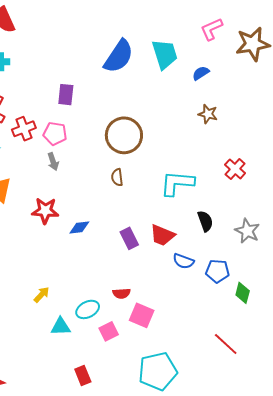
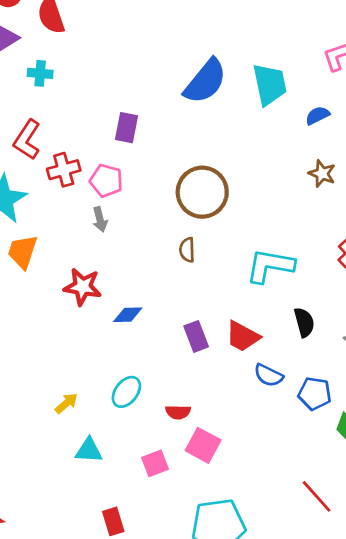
cyan ellipse: (88, 309) -> (126, 392), moved, turned -30

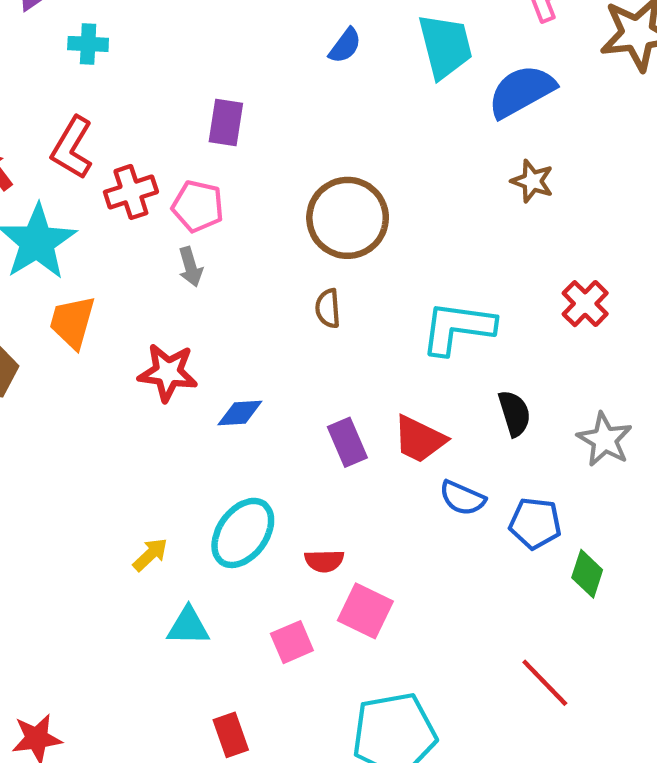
blue semicircle: (205, 81) -> (345, 46), size x0.5
blue semicircle: (317, 115) -> (521, 91), size x1.8
cyan ellipse: (126, 392) -> (243, 533), size x1.4

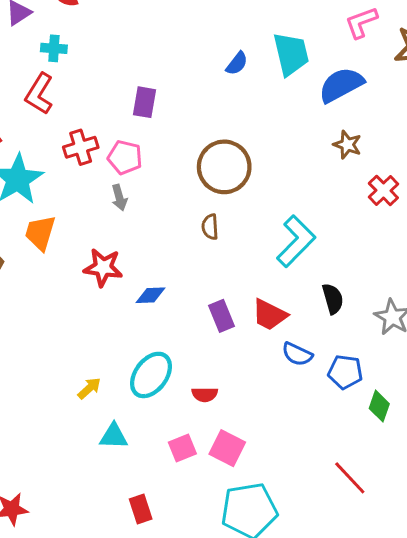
blue semicircle: (345, 46) -> (237, 63), moved
red L-shape: (72, 148) -> (39, 94), moved
red cross: (585, 304) -> (383, 191), moved
cyan L-shape: (458, 328) -> (296, 241), turned 126
pink square: (365, 611) -> (227, 448), moved

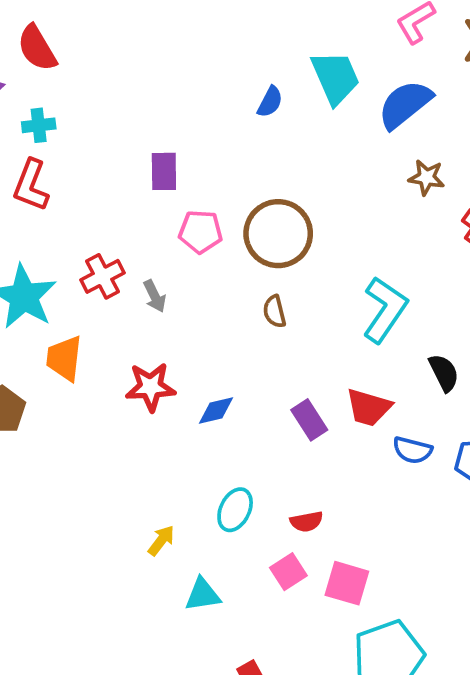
red cross: (81, 147) -> (103, 276), moved
pink pentagon: (125, 157) -> (201, 232), moved
cyan ellipse: (151, 375) -> (235, 510), size x0.7
pink square: (182, 448) -> (288, 572), moved

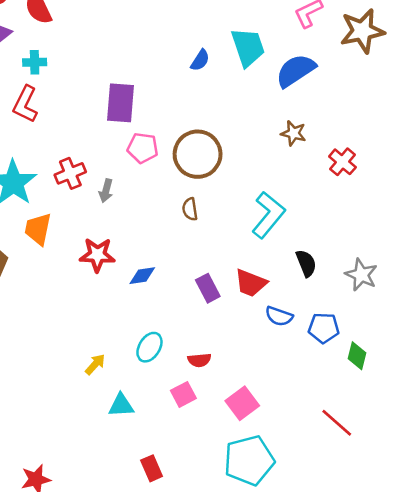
purple rectangle: (164, 171) -> (120, 103), size x1.4
brown star: (426, 177) -> (293, 133), moved
gray arrow: (155, 296) -> (106, 191), turned 35
pink square: (347, 583) -> (242, 403), moved, turned 32

